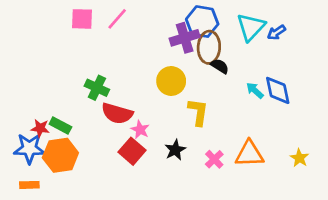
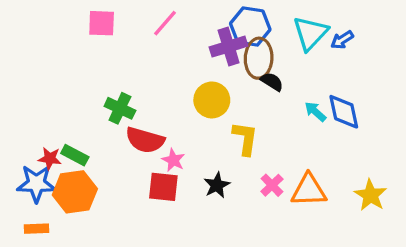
pink line: (117, 19) -> (165, 23), moved
red square: (132, 151) -> (163, 187), turned -35
yellow star: (299, 158) -> (371, 195), size x1.4
pink cross: (214, 159) -> (272, 185), moved

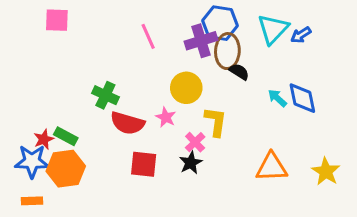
pink square: (102, 23) -> (57, 20), moved
pink line: (165, 23) -> (148, 36), moved, turned -65
red star: (50, 158) -> (44, 139), turned -30
pink star: (173, 160) -> (166, 117), moved
pink cross: (272, 185) -> (195, 142), moved

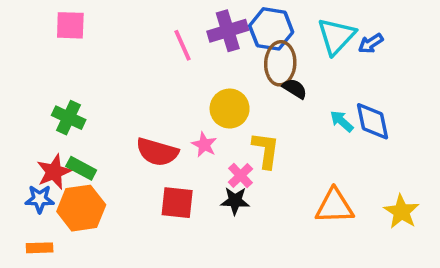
purple cross: (201, 41) -> (228, 31), moved
green cross: (105, 95) -> (69, 118), moved
red star: (44, 139) -> (54, 172), size x1.4
blue star: (32, 161) -> (40, 199), size x0.7
black star: (191, 163) -> (235, 201), turned 30

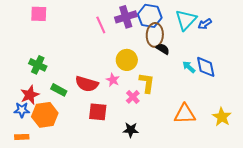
green rectangle: (81, 168) -> (59, 90), moved
black star: (235, 201) -> (131, 130), moved

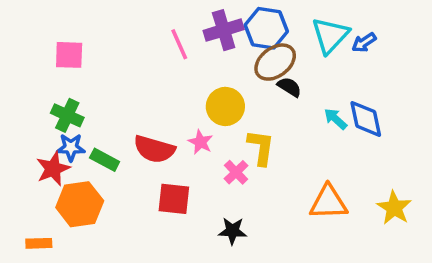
pink square: (39, 14) -> (69, 55), moved
brown ellipse: (155, 35) -> (275, 62), turned 50
blue star: (22, 110) -> (71, 147), moved

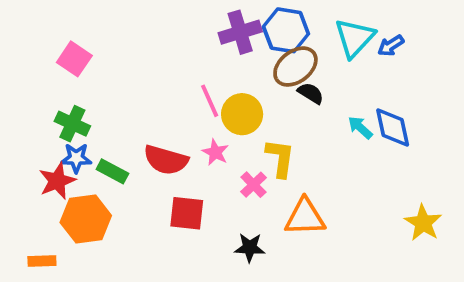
pink line: (179, 44) -> (210, 101), moved
pink square: (69, 55) -> (74, 59), turned 32
orange triangle: (328, 202) -> (305, 217), moved

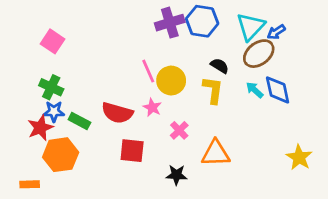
brown ellipse: (295, 67) -> (259, 54), moved
yellow L-shape: (280, 158) -> (213, 90), moved

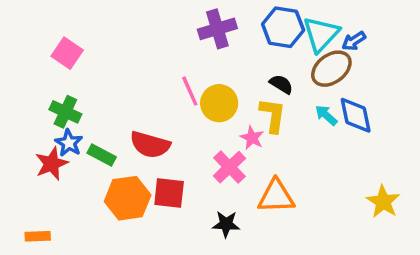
blue hexagon: (202, 21) -> (283, 27), moved
pink star: (152, 107) -> (252, 138), moved
blue star: (54, 112) -> (69, 143), turned 30
pink cross: (179, 130) -> (229, 167), size x1.4
orange hexagon: (61, 155) -> (128, 198), moved

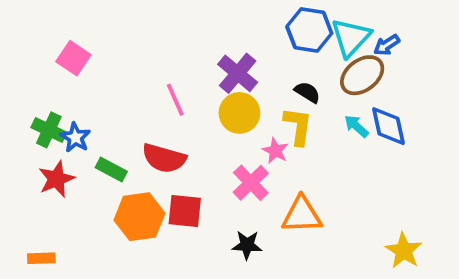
purple cross: (217, 29) -> (238, 73), moved, turned -33
pink line: (190, 91) -> (175, 100), moved
green cross: (65, 112) -> (49, 130), moved
blue star: (69, 143) -> (75, 137), moved
yellow star: (383, 202) -> (404, 251), moved

